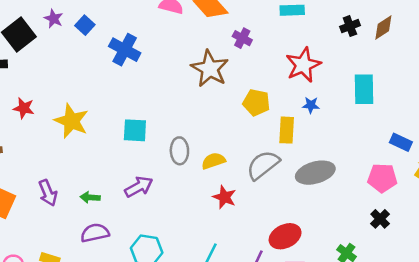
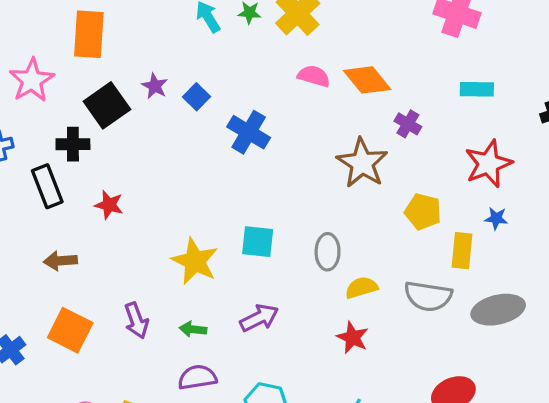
yellow star: (71, 121) -> (195, 261), moved
gray ellipse: (179, 151) -> (328, 252), moved
gray semicircle: (263, 165) -> (428, 296), turned -136
red star: (224, 197) -> (353, 338), moved

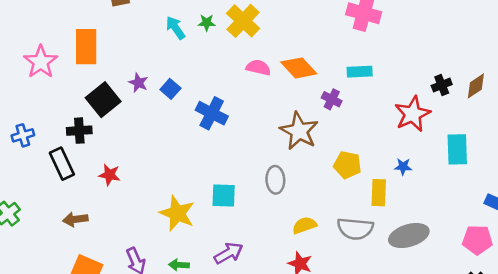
pink star: (32, 80) -> (41, 62), moved
cyan rectangle: (477, 89) -> (360, 72), moved
red star: (488, 164) -> (413, 114), moved
gray ellipse: (328, 252) -> (275, 180), moved

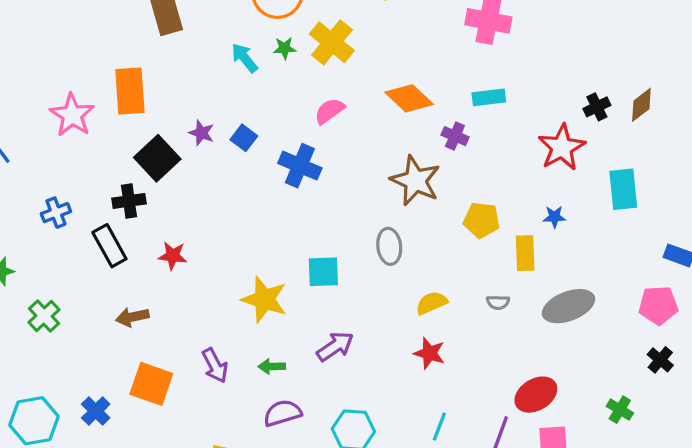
pink semicircle: (258, 68) -> (329, 111), moved, turned -45
gray semicircle: (355, 229) -> (498, 302), size x0.5

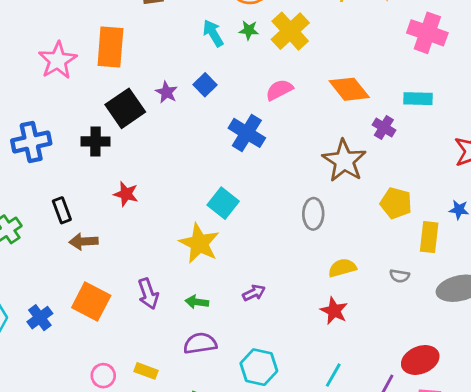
blue square: (244, 138) -> (205, 85), moved
blue cross: (56, 213) -> (31, 142), size x1.5
black rectangle: (109, 246) -> (62, 210), moved, size x0.7
cyan square: (323, 272) -> (223, 203), moved, turned 32
purple arrow: (335, 346) -> (254, 293), size x0.7

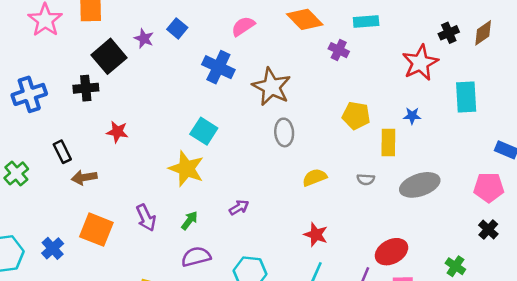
brown star: (344, 161) -> (271, 87), moved
green arrow: (197, 302) -> (190, 221), turned 126
red star: (334, 311) -> (316, 235), moved

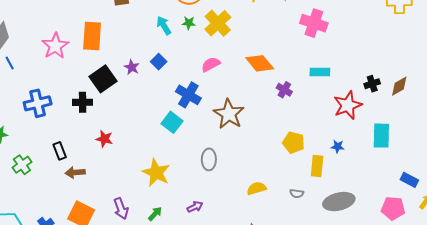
cyan rectangle: (366, 22) -> (320, 72), moved
cyan square: (204, 131) -> (172, 122), moved
gray ellipse: (284, 132) -> (209, 159), moved

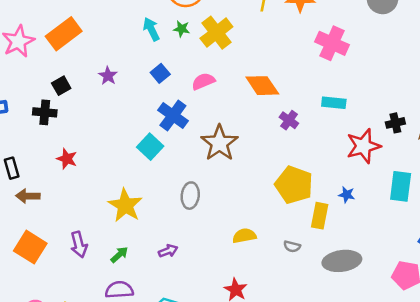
orange rectangle: (92, 36) -> (64, 34), turned 44
blue square: (159, 62) -> (160, 73), moved
black square: (103, 79) -> (61, 86), moved, size x0.6
yellow pentagon: (294, 143) -> (294, 185), size x1.4

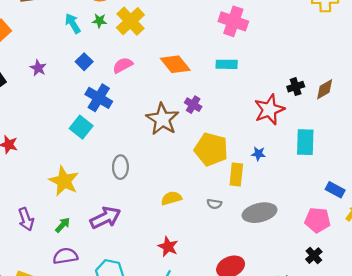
cyan rectangle: (334, 103) -> (227, 64), moved
purple cross: (289, 120) -> (193, 105), moved
brown star: (219, 143) -> (162, 119), moved
purple arrow: (168, 251) -> (105, 218), size x1.8

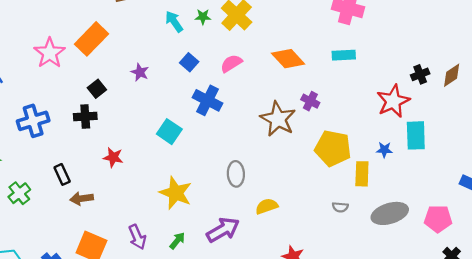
cyan square: (81, 127) -> (169, 132), moved
cyan rectangle: (305, 142) -> (416, 135), moved
yellow semicircle: (171, 198) -> (267, 206), moved
pink pentagon: (318, 220) -> (438, 219), moved

